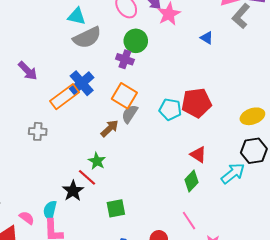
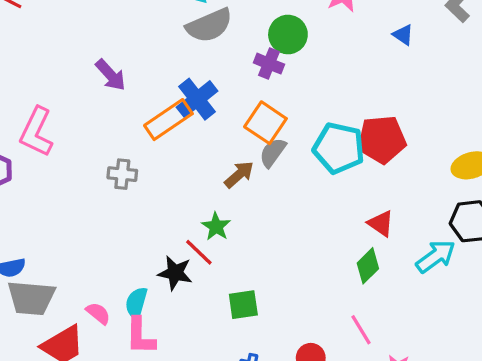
cyan pentagon: (170, 109) -> (339, 148), size x1.4
black star: (73, 191) -> (175, 273), turned -30

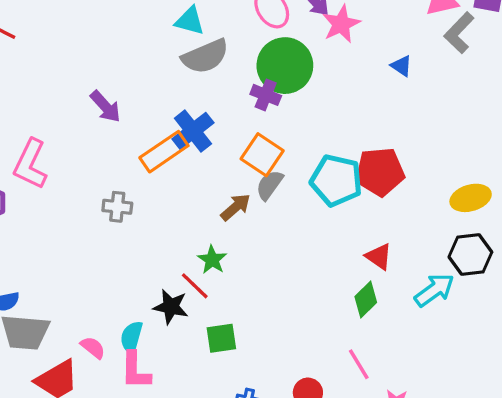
green circle: (288, 35) -> (285, 66), size x1.4
green square: (243, 305) -> (221, 338), moved

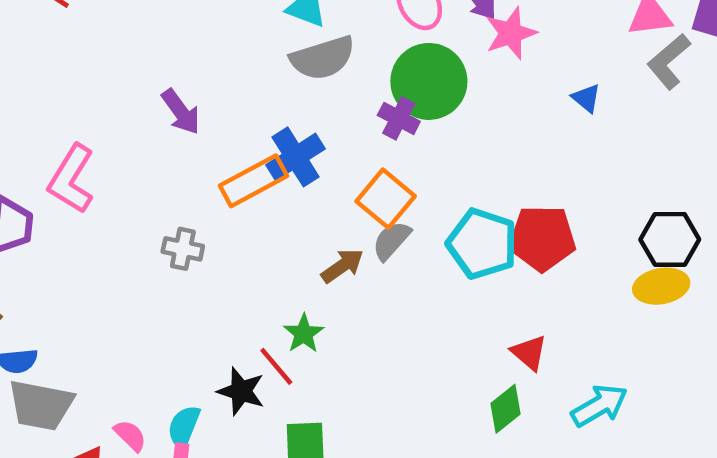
black hexagon: (470, 255) -> (670, 239), moved

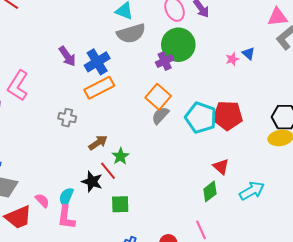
pink star: (511, 33) -> (232, 59), moved, size x0.6
purple cross: (399, 118) -> (165, 61), turned 36
blue cross: (296, 157) -> (97, 62), moved
brown arrow: (342, 266) -> (98, 143), moved

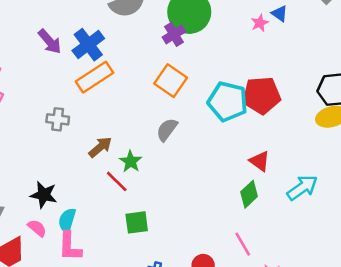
gray semicircle: (160, 115) -> (167, 130), moved
black star: (92, 182) -> (44, 195), moved

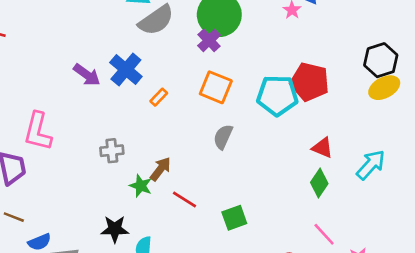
orange rectangle: (95, 77) -> (159, 97), moved, size x0.5
red pentagon: (261, 95) -> (310, 82), turned 30
green star: (131, 161) -> (141, 186), moved
green square: (137, 222) -> (234, 218), moved

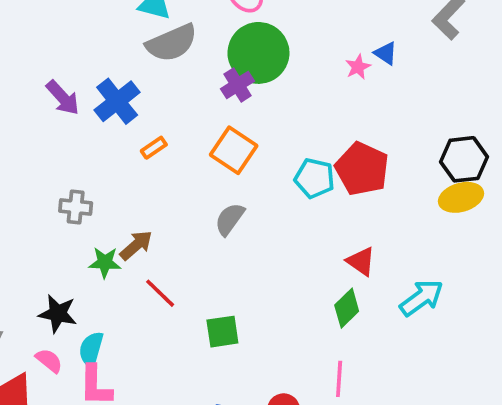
cyan pentagon: (277, 95) -> (314, 178), size x0.7
green star: (141, 186) -> (105, 262), turned -30
pink line: (324, 234) -> (339, 379), turned 35

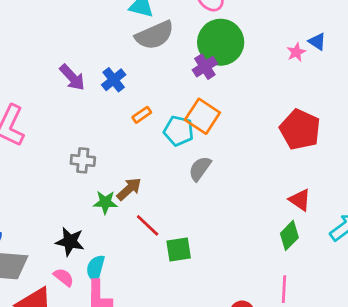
blue cross: (117, 101) -> (114, 80), size x0.7
cyan pentagon: (314, 178) -> (179, 131), moved
green square: (222, 332) -> (179, 249), moved

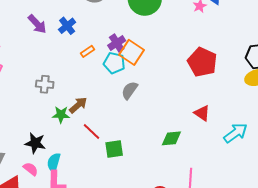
purple cross: (205, 67) -> (117, 43), moved
green diamond: (289, 235) -> (171, 138), moved, turned 40

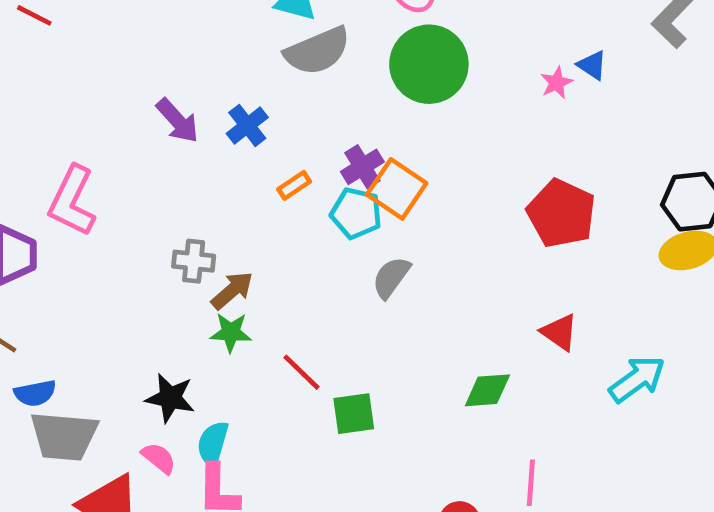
brown arrow: (78, 105) -> (232, 290), moved

